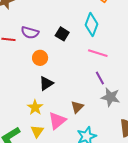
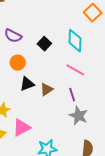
cyan diamond: (91, 25) -> (75, 41), turned -30
black triangle: (46, 83) -> (27, 84), moved
brown triangle: (77, 107) -> (47, 89), moved

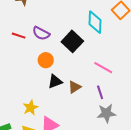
cyan diamond: (75, 41) -> (95, 22), moved
black square: (44, 44) -> (72, 41), size x1.5
gray star: (79, 116) -> (106, 113), turned -30

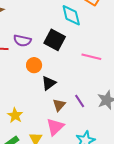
brown triangle: (75, 87) -> (59, 105), moved
purple line: (100, 92) -> (80, 101), moved
yellow star: (31, 108) -> (15, 115), moved

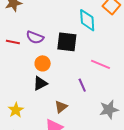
black square: (55, 40) -> (67, 42), turned -30
black triangle: (49, 83) -> (40, 83), moved
purple line: (80, 101) -> (82, 85), moved

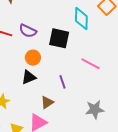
purple line: (82, 85) -> (62, 82), moved

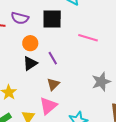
purple line: (62, 82) -> (53, 58), moved

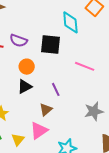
purple line: (53, 58) -> (56, 89), moved

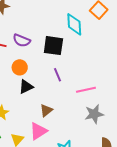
pink line: (85, 66) -> (86, 90), moved, turned -36
orange circle: (27, 67) -> (20, 67), moved
purple line: (56, 89) -> (57, 75), moved

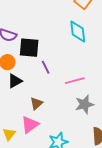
cyan diamond: (74, 24) -> (78, 32), moved
black square: (53, 46) -> (29, 48), moved

